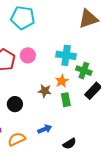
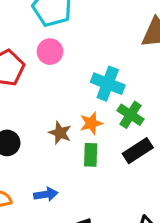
pink circle: (28, 55) -> (50, 52), moved

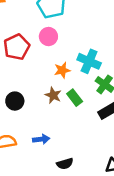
orange star: (91, 123) -> (62, 70), moved
green rectangle: (91, 155) -> (75, 98), moved, turned -42

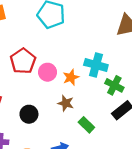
pink circle: (48, 37) -> (47, 72), moved
green rectangle: (75, 98) -> (86, 125), moved

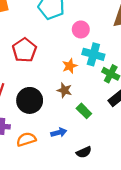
pink circle: (47, 72) -> (81, 29), moved
black circle: (29, 114) -> (30, 100), size x1.5

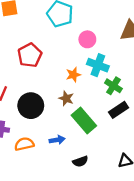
green rectangle: (84, 111) -> (84, 120), size x1.6

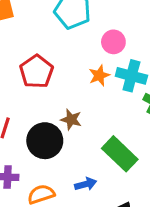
orange star: (73, 75) -> (99, 75), moved
brown star: (66, 98) -> (71, 120), moved

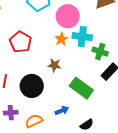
pink circle: (113, 42) -> (68, 16), size x1.5
brown star: (71, 120) -> (54, 65), moved

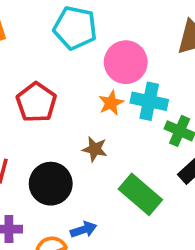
blue arrow: (62, 111) -> (84, 230), moved

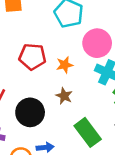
red pentagon: (36, 102) -> (32, 57), turned 30
orange star: (111, 103) -> (65, 65), moved

